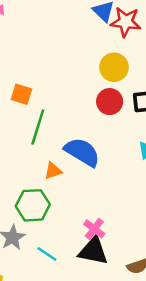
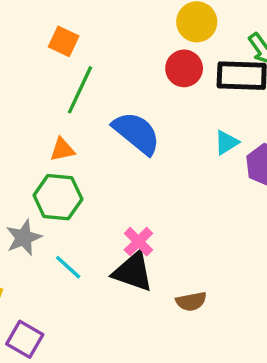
orange triangle: (53, 171) -> (62, 150), moved

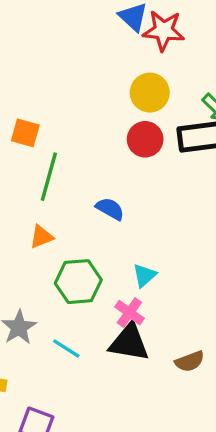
blue semicircle: (136, 133) -> (110, 209), size x0.6
cyan triangle: (226, 142) -> (144, 275), moved
green hexagon: (58, 197) -> (78, 282), moved

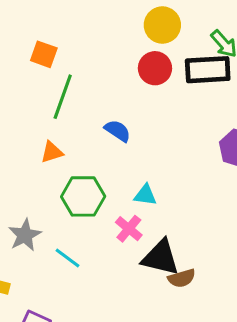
cyan triangle: (144, 275) -> (145, 195), turned 45
black triangle: (129, 342) -> (161, 257), moved

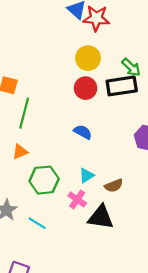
blue semicircle: (118, 131) -> (83, 132), moved
cyan triangle: (145, 195) -> (86, 175), turned -35
brown semicircle: (182, 278) -> (114, 186), moved

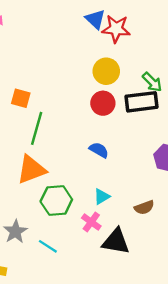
orange triangle: (20, 152) -> (31, 170), size x1.8
brown semicircle: (114, 186) -> (144, 207), moved

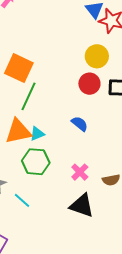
orange square: (21, 98) -> (19, 68), size x1.6
cyan triangle: (102, 197) -> (37, 134), moved
pink cross: (91, 222) -> (80, 172), moved

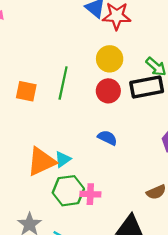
orange square: (19, 68) -> (26, 91), size x0.7
green line: (29, 96) -> (63, 83), moved
pink cross: (80, 172) -> (90, 194), moved, turned -30

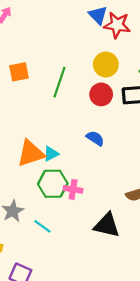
orange square: (26, 91) -> (19, 72), moved, turned -30

